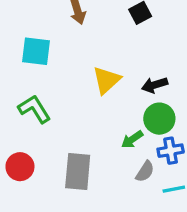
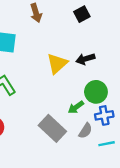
black arrow: (155, 85) -> (85, 59), moved
gray rectangle: (78, 171) -> (52, 128), moved, turned -52

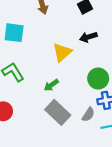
black arrow: (85, 59) -> (88, 37), moved
green arrow: (76, 107) -> (51, 85), moved

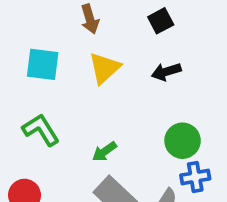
yellow triangle: (62, 52) -> (104, 68), moved

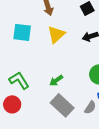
green L-shape: (41, 130) -> (19, 80), moved

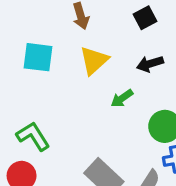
green arrow: (56, 80) -> (122, 98), moved

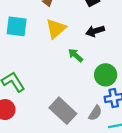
green arrow: (122, 98) -> (76, 55), turned 77

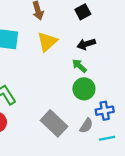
green arrow: (76, 55) -> (79, 66), moved
green circle: (106, 75) -> (84, 89), moved

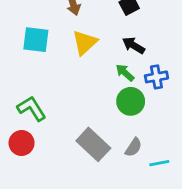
black arrow: (86, 44) -> (134, 45), turned 48
blue cross: (105, 111) -> (156, 77), moved

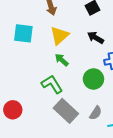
green arrow: (125, 73) -> (62, 60), moved
green L-shape: (32, 109) -> (52, 84), moved

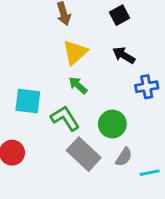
cyan square: (23, 33) -> (28, 101), moved
green circle: (93, 79) -> (112, 124), moved

